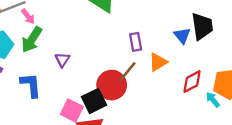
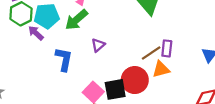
orange triangle: (158, 62) -> (161, 69), moved
brown line: (127, 72) -> (151, 53), moved

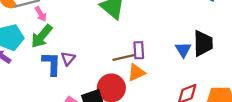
brown line: (151, 53) -> (124, 57), turned 30
blue L-shape: (64, 59) -> (52, 64), moved

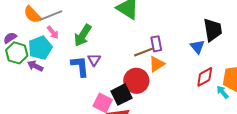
pink arrow: (41, 14) -> (53, 32), moved
green arrow: (42, 36) -> (83, 35), moved
blue triangle: (183, 50) -> (197, 47), moved

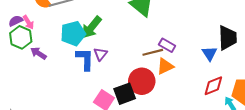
pink arrow: (53, 32) -> (28, 22), moved
purple rectangle: (156, 44) -> (167, 45), turned -56
cyan pentagon: (40, 48) -> (73, 34), moved

